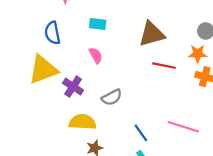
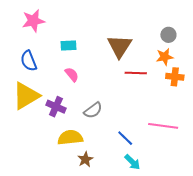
brown triangle: (152, 34) -> (120, 46), turned -32

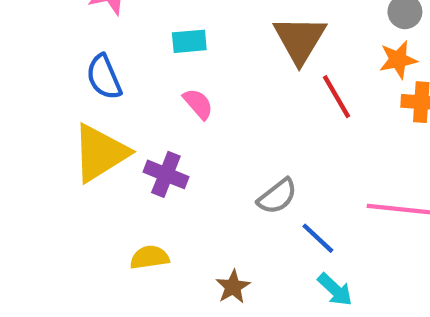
red line: (136, 73) -> (337, 97), turned 60
gray semicircle: (93, 110) -> (277, 196), moved
yellow semicircle: (70, 138) -> (150, 257), moved, size x0.7

